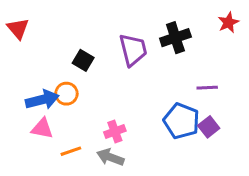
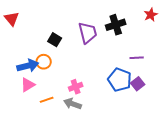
pink triangle: (42, 128) -> (28, 85), turned -42

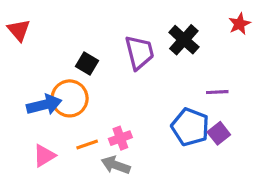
black cross: (116, 25) -> (184, 40), turned -30
orange circle: (44, 62) -> (70, 98), size x1.5
pink triangle: (28, 85) -> (44, 156), moved
orange line: (47, 100) -> (87, 144), moved

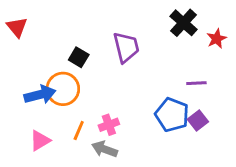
red star: (239, 24) -> (217, 39), moved
black cross: (184, 40) -> (184, 23), moved
orange line: (87, 144) -> (79, 130), turned -48

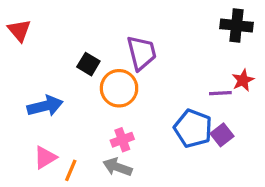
black cross: (184, 23) -> (236, 25), moved, turned -36
red star: (217, 39) -> (243, 80), moved
orange circle: (63, 89) -> (119, 88), moved
orange line: (79, 130) -> (71, 170), moved

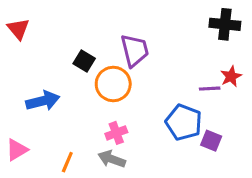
purple square: (222, 135) -> (211, 141), moved, turned -30
pink triangle: (45, 157) -> (17, 150), moved

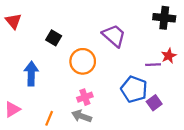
purple trapezoid: (135, 50) -> (114, 36), moved, turned -35
black square: (84, 61) -> (54, 38), moved
blue arrow: (43, 101) -> (31, 74), turned -75
purple square: (211, 141) -> (154, 103), turned 32

